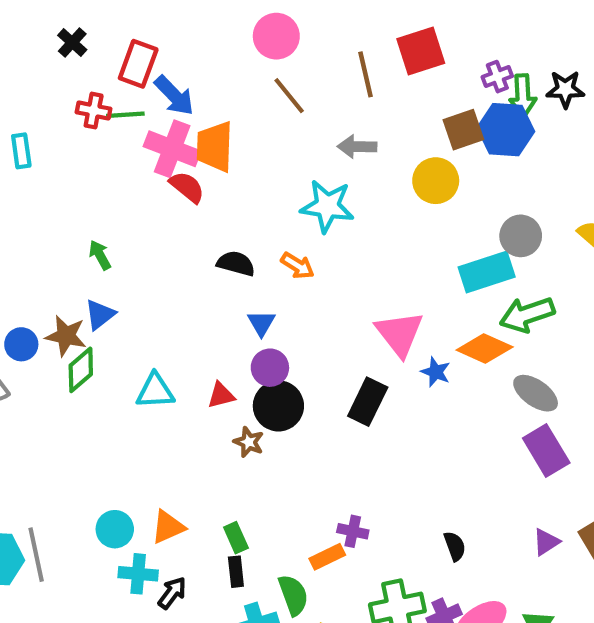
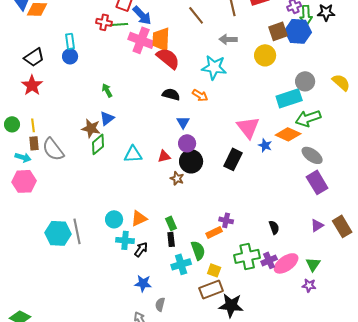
red semicircle: (187, 187) -> (168, 58), moved, size x1.4
blue circle: (21, 344) -> (70, 56), moved

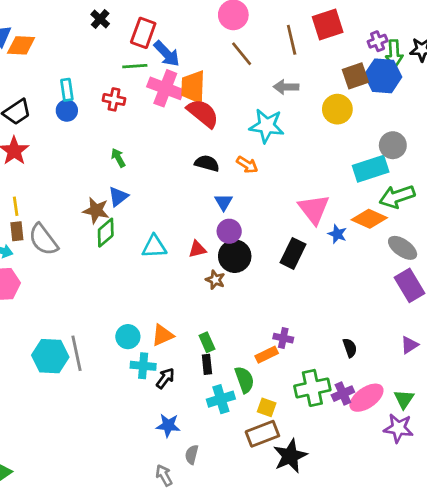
red cross: (104, 22) -> (114, 99), moved
purple star: (309, 285) -> (398, 428), size x1.5
black star: (231, 305) -> (290, 456), turned -30

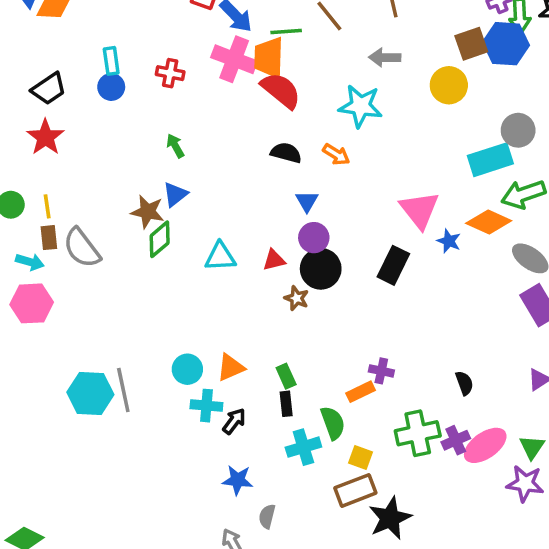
green line: (135, 66) -> (286, 32), moved

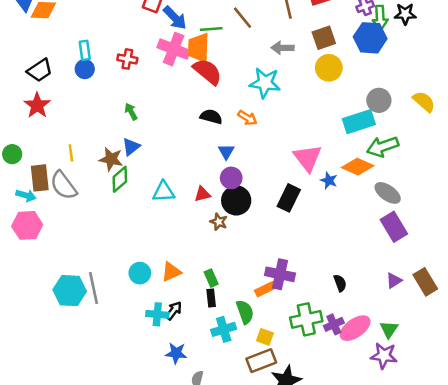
brown square: (471, 44) -> (324, 38), moved
yellow line: (47, 206) -> (71, 153), moved
brown rectangle: (49, 238) -> (40, 178), size x1.5
purple cross: (381, 371) -> (280, 274), size x1.6
cyan cross: (206, 406) -> (157, 314), moved

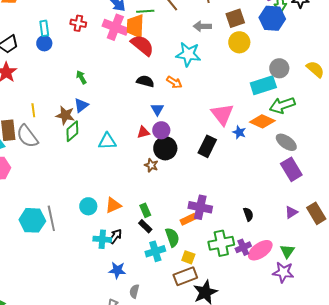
red cross: (127, 59) -> (78, 23), moved
red triangle: (202, 194) -> (143, 132), moved
black rectangle: (211, 298) -> (145, 226), turned -40

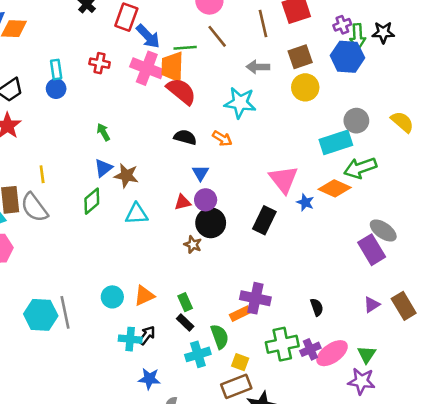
brown star: (65, 115) -> (126, 176), moved
gray ellipse: (286, 142) -> (383, 230), moved

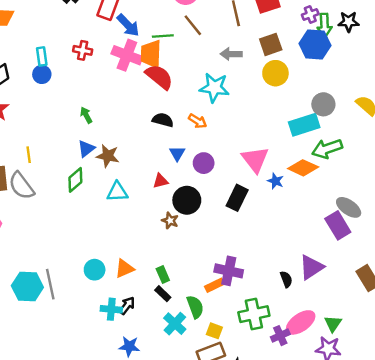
purple circle: (206, 200) -> (204, 163), moved
purple triangle: (372, 305) -> (311, 267), moved, size x1.6
purple cross: (310, 349) -> (280, 336), moved
cyan cross: (198, 354) -> (175, 324), turned -30

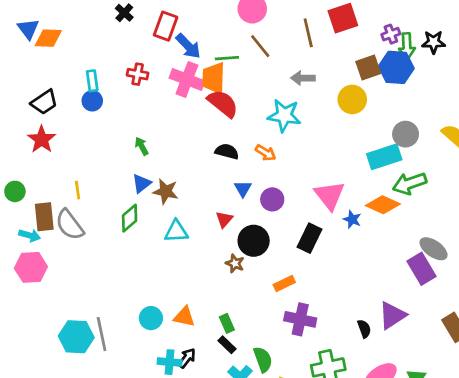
brown square: (271, 44) -> (368, 67), moved
red triangle: (160, 181) -> (224, 219), turned -35
orange triangle: (124, 268) -> (184, 317), turned 36
orange rectangle: (214, 285) -> (284, 283), moved

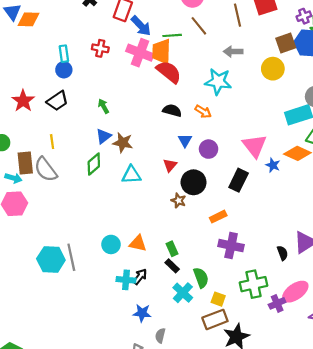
black trapezoid: (44, 102) -> (57, 101), moved

